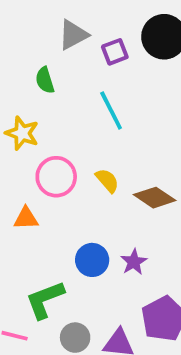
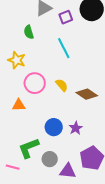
gray circle: (75, 338) -> (50, 159), moved

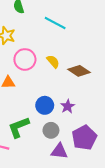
cyan line: (64, 48) -> (55, 23), turned -35
gray circle: (50, 159) -> (51, 130), moved

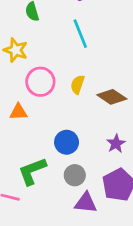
cyan line: (55, 23) -> (80, 34), turned 40
yellow semicircle: (53, 62) -> (78, 84), turned -120
purple star: (68, 106) -> (116, 144), moved

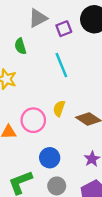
pink circle: (40, 82) -> (33, 120), moved

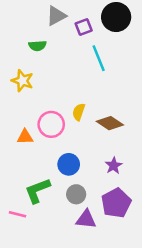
green semicircle: (20, 46) -> (37, 46), turned -77
cyan line: (61, 65) -> (99, 58), moved

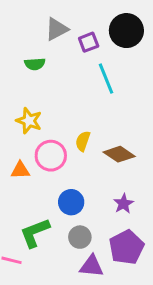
yellow star: (22, 81) -> (29, 121), moved

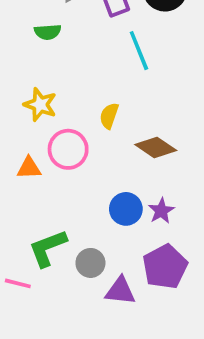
yellow semicircle: (83, 141) -> (109, 116), moved
blue circle: (71, 202) -> (126, 209), moved
gray circle: (80, 237) -> (90, 263), moved

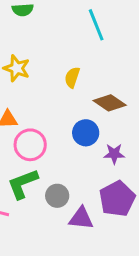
pink circle: (68, 149) -> (30, 145), moved
blue circle: (126, 209) -> (86, 133), moved
purple star: (161, 211) -> (114, 154), turned 30

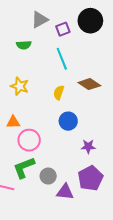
cyan line: (96, 25) -> (62, 59), moved
brown diamond: (110, 103) -> (89, 84), moved
blue circle: (86, 133) -> (68, 121), moved

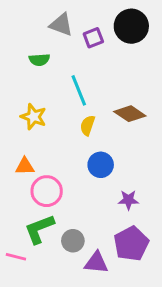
gray triangle: (40, 20) -> (61, 25), turned 48
cyan line: (62, 59) -> (79, 90), moved

